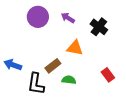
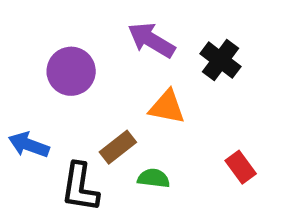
purple circle: (38, 17) -> (71, 71), moved
purple arrow: (68, 18) -> (151, 40), size x1.5

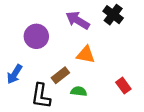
black cross: (220, 60) -> (113, 15), moved
blue arrow: (29, 145) -> (15, 74), turned -78

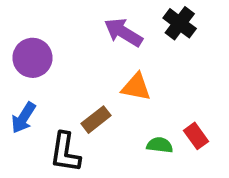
purple circle: (36, 36) -> (32, 58), moved
green semicircle: (79, 91) -> (160, 145), moved

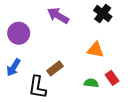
purple arrow: (123, 32) -> (58, 16), moved
orange triangle: (136, 87) -> (95, 50), moved

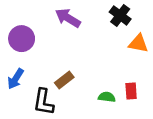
orange triangle: (95, 50) -> (138, 43), moved
red rectangle: (112, 78) -> (131, 91), turned 32

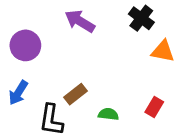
red rectangle: (131, 91) -> (154, 107), turned 35
green semicircle: (107, 97) -> (108, 114), moved

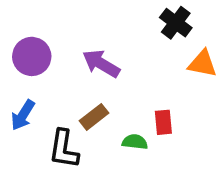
purple arrow: (80, 21) -> (101, 64), moved
red rectangle: (154, 107) -> (163, 122), moved, turned -36

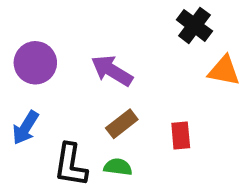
brown rectangle: (94, 117) -> (122, 124), moved
green semicircle: (135, 142) -> (118, 167), moved

